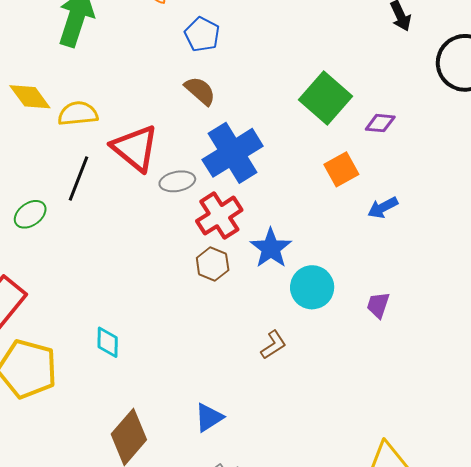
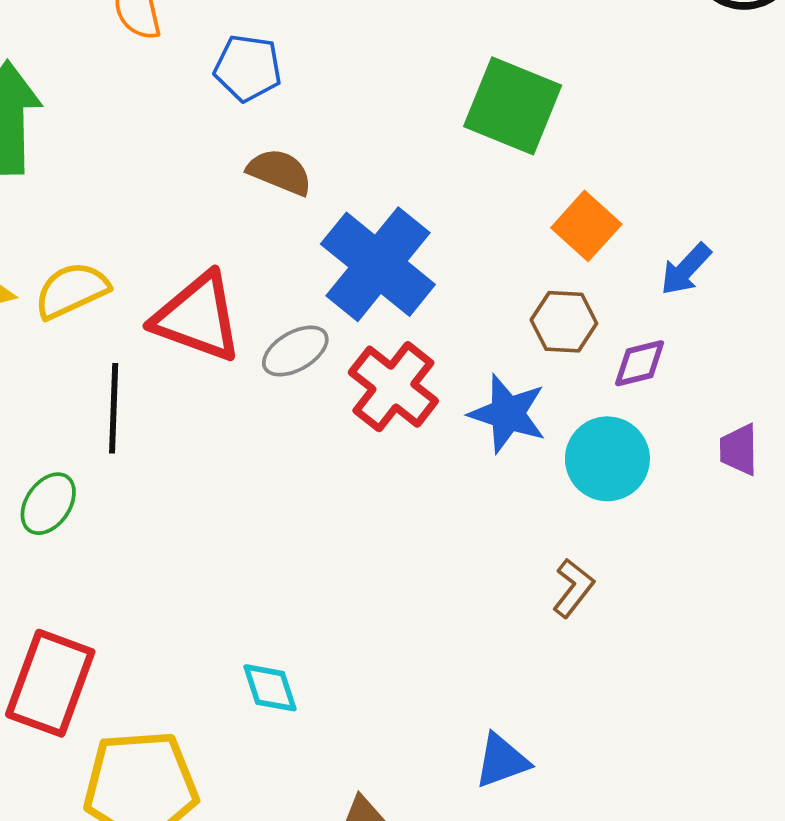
purple diamond: (380, 123) -> (640, 363), moved
brown hexagon: (213, 264) -> (564, 322), moved
blue triangle: (209, 417) -> (502, 761), turned 32

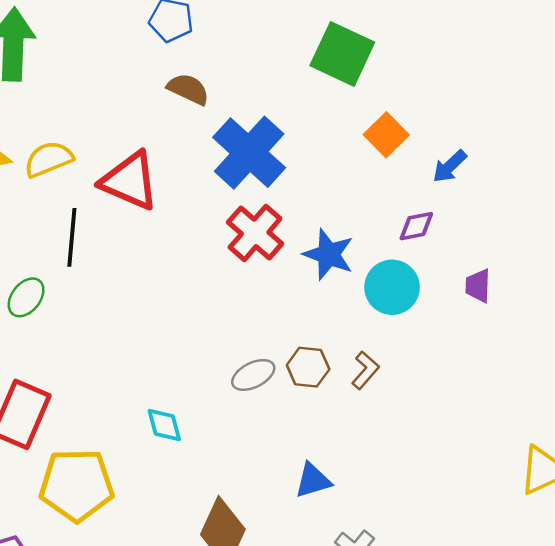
brown hexagon: (564, 322) -> (308, 367), moved
gray ellipse: (295, 351) -> (253, 375), moved

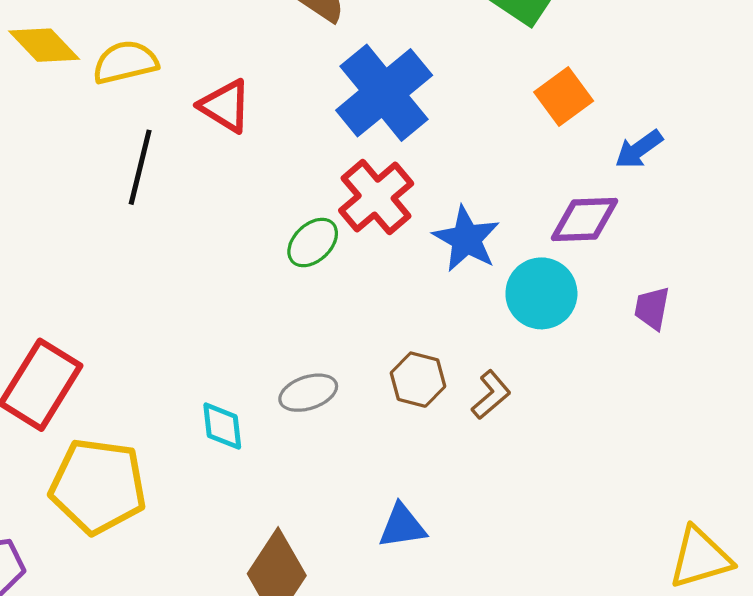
red triangle: (130, 181) -> (225, 106), size x0.7
purple diamond: (416, 226) -> (584, 220), size x1.4
green ellipse: (26, 297) -> (313, 243), moved
gray ellipse: (253, 375) -> (308, 393), moved

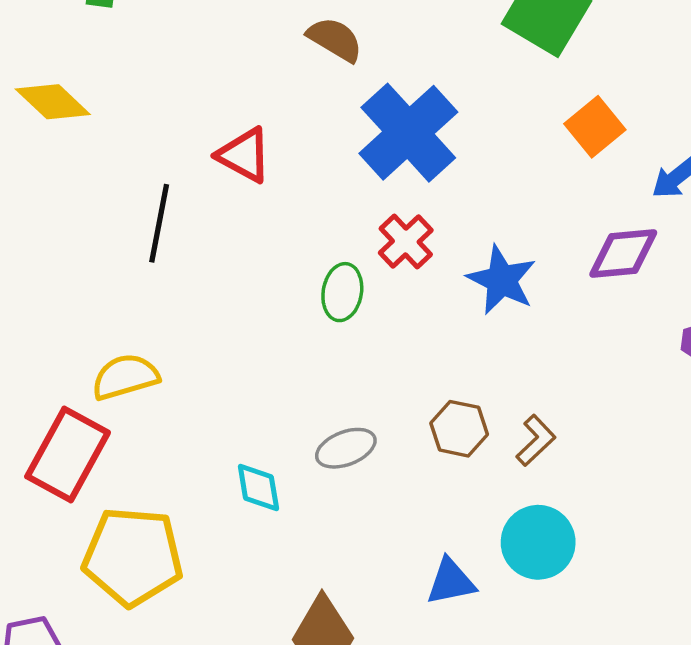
yellow semicircle: (125, 62) -> (125, 377), moved
red cross: (376, 197) -> (406, 241), size x0.7
green ellipse: (313, 243) -> (342, 292), turned -34
cyan circle: (541, 293) -> (538, 542), moved

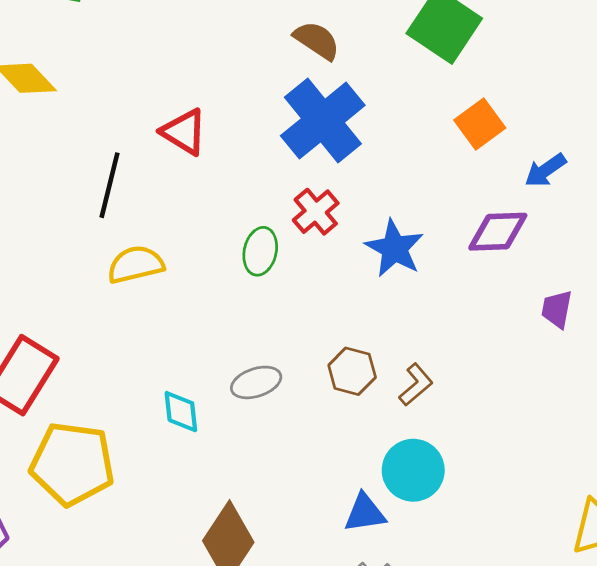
brown semicircle: (335, 39) -> (317, 40), moved
yellow semicircle: (125, 377) -> (136, 265), moved
blue triangle: (451, 582) -> (365, 513), moved

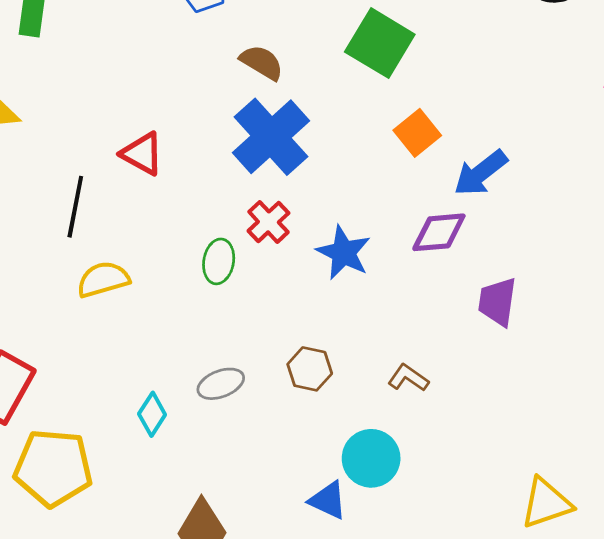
blue arrow: (545, 170) -> (481, 173), size x1.4
purple trapezoid: (557, 309) -> (497, 302), size x1.4
brown L-shape: (416, 385) -> (408, 378), moved, turned -102
cyan diamond: (181, 412) -> (152, 414), turned 42
blue triangle: (365, 513) -> (328, 500), turned 36

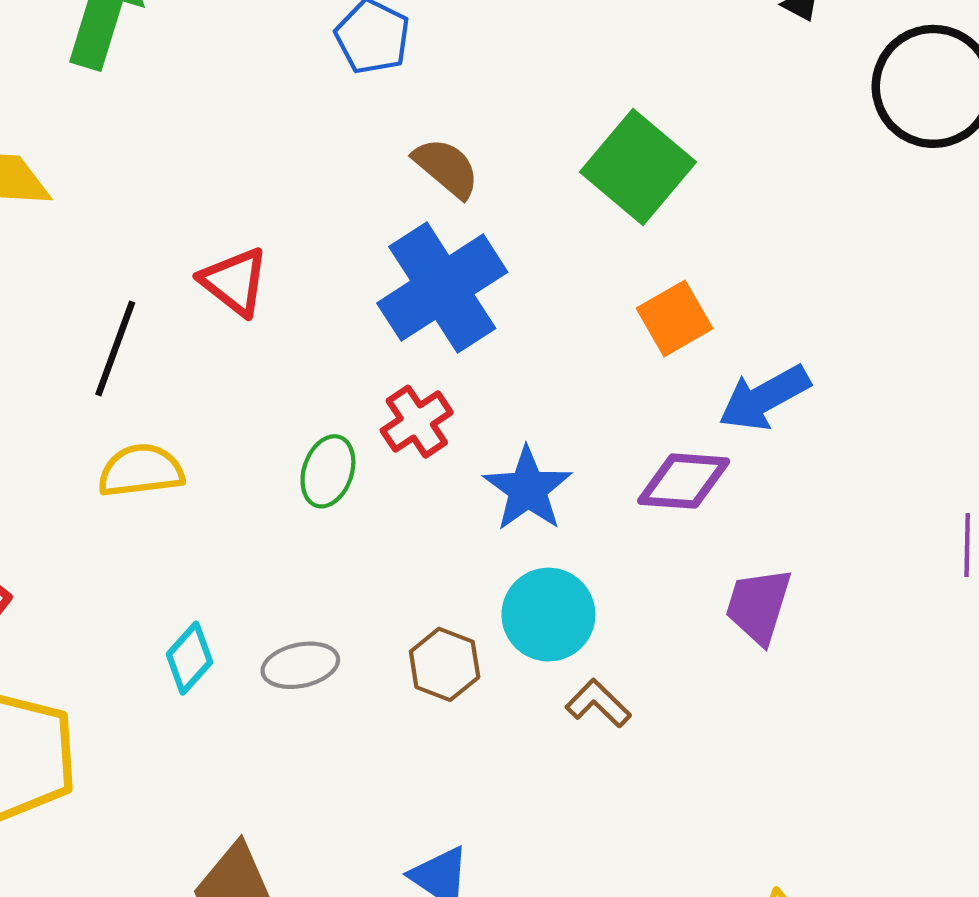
cyan diamond: (152, 414) -> (189, 658), moved
cyan circle: (371, 458) -> (548, 615), moved

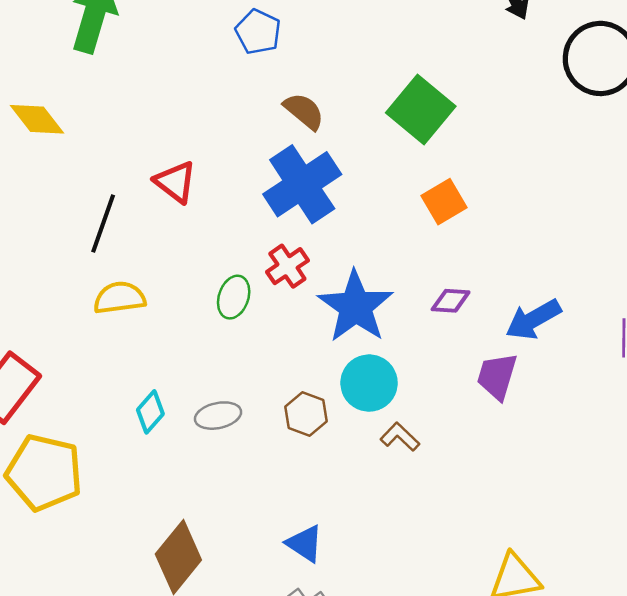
blue arrow: (764, 398) -> (533, 319), moved
purple diamond: (684, 481) -> (451, 301), size x0.7
blue star: (528, 489) -> (355, 307), size x1.4

